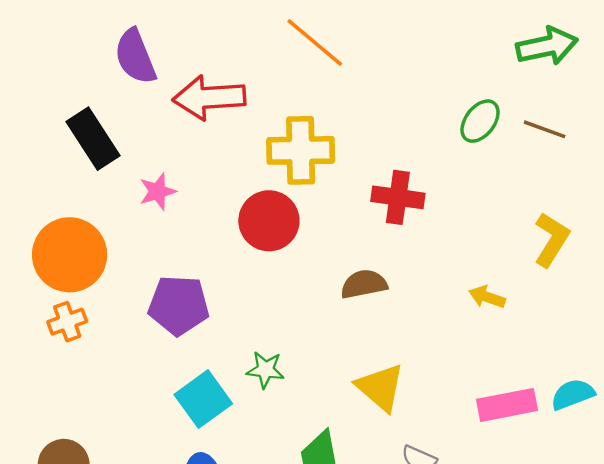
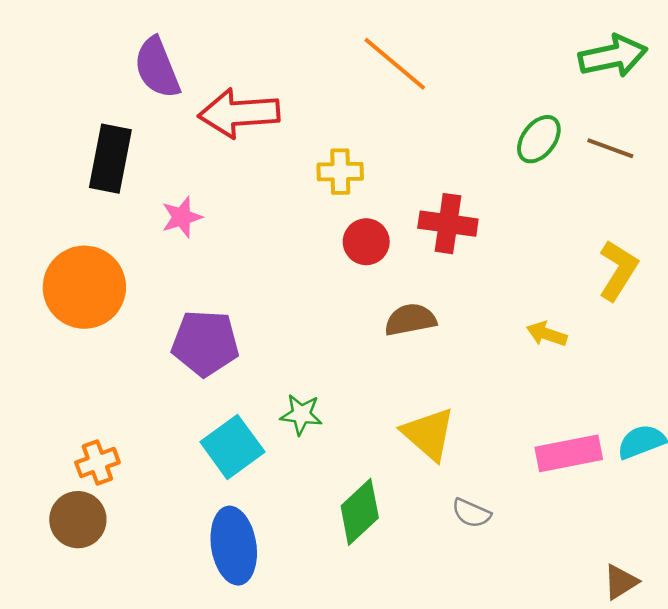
orange line: (315, 43) -> (395, 64), moved
black rectangle: (93, 139) -> (110, 159), turned 44
yellow cross: (301, 150) -> (340, 172), size x0.6
red circle: (269, 221) -> (366, 242), moved, size x0.7
orange cross: (67, 322) -> (97, 462), moved

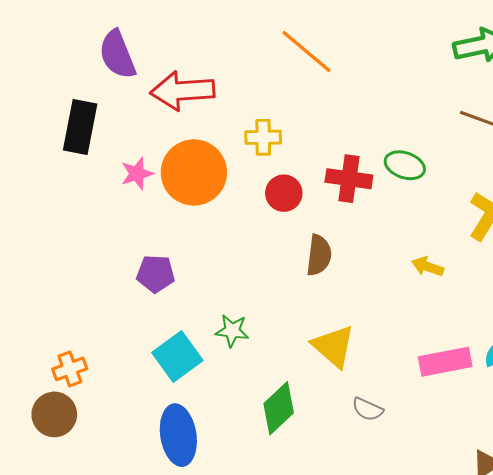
green ellipse: (539, 139) -> (405, 165), moved, turned 72
orange circle: (84, 287) -> (194, 172), moved
brown semicircle: (410, 320) -> (319, 255), turned 108
purple pentagon: (205, 343) -> (156, 274), size x0.7

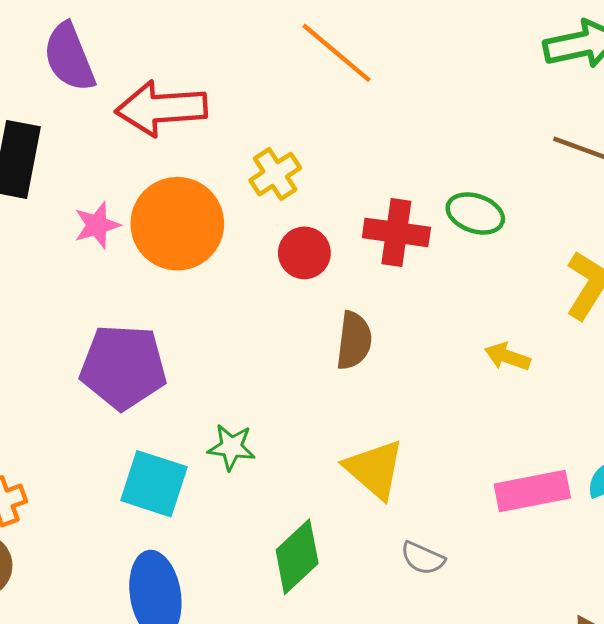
yellow cross: (263, 137) -> (275, 174), turned -32
purple pentagon: (156, 274) -> (123, 367), size x1.6
cyan square: (177, 357) -> (154, 484), turned -36

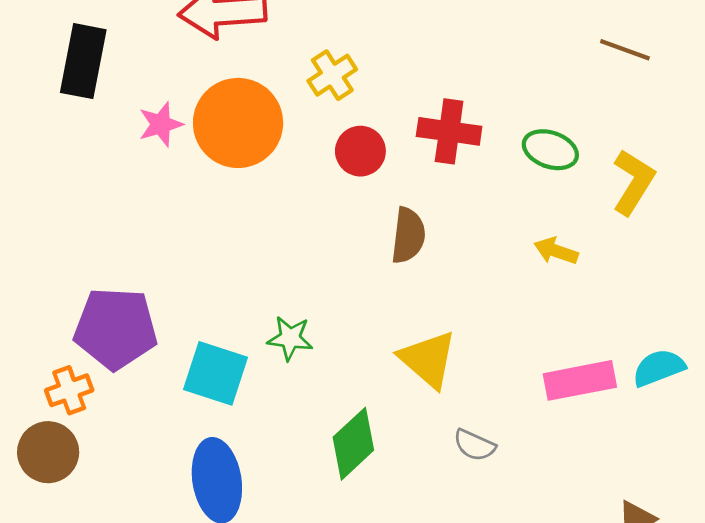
green ellipse: (475, 213) -> (550, 150), moved
purple pentagon: (123, 367) -> (116, 328), moved

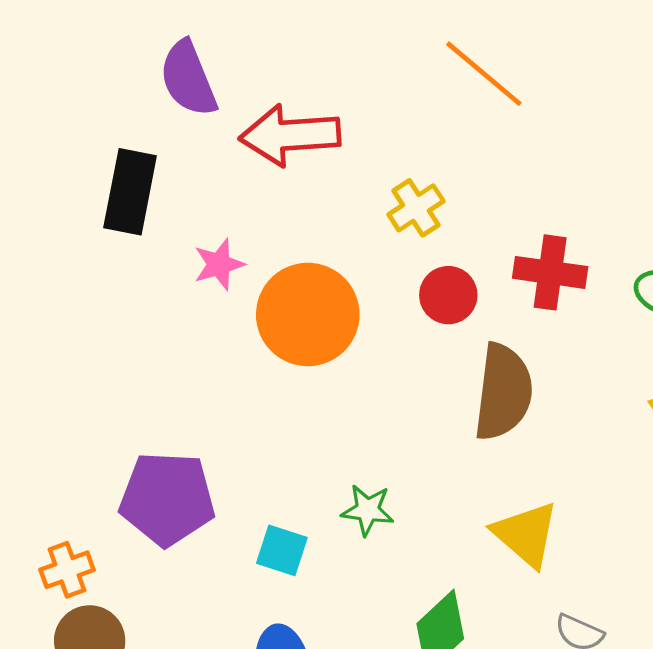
orange circle: (238, 123) -> (308, 314), moved
brown semicircle: (408, 236) -> (503, 392), size x1.5
cyan square: (216, 373) -> (282, 550), size x0.7
orange cross: (69, 390) -> (67, 570), moved

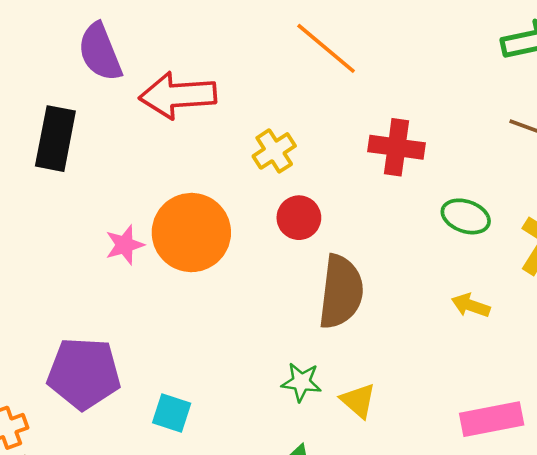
pink star: (219, 264) -> (125, 245), moved
red cross: (550, 272) -> (397, 147), moved
green star: (368, 510) -> (301, 382), moved
yellow triangle: (526, 534) -> (358, 401), size x0.7

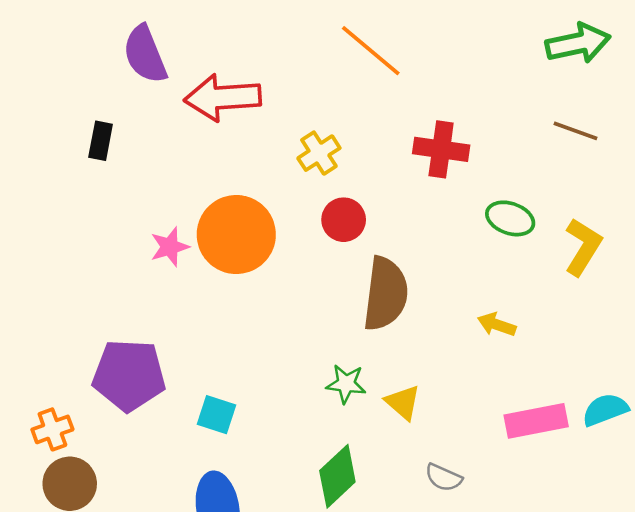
black rectangle: (55, 139) -> (101, 141), size x0.6
yellow arrow: (471, 305) -> (497, 325), moved

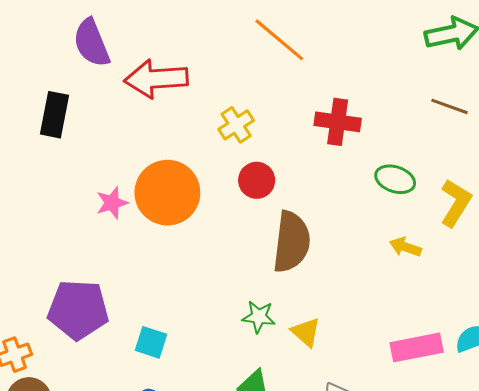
black rectangle: (101, 141) -> (55, 115), size x1.4
yellow arrow: (497, 325) -> (405, 247), moved

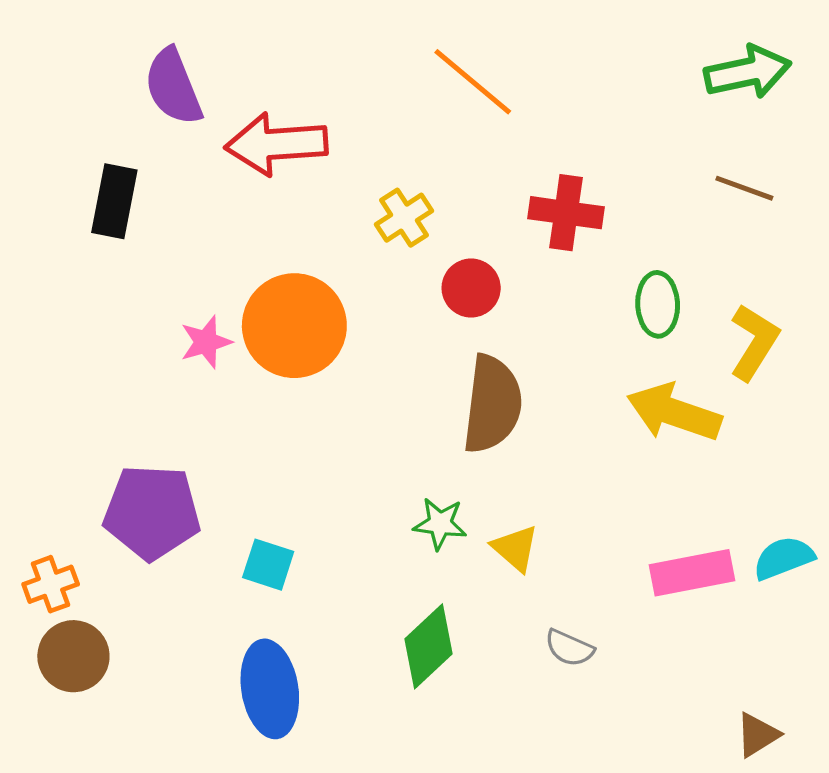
green ellipse: (395, 179) -> (658, 304), turned 69
red circle: (257, 180) -> (471, 288), moved
yellow arrow: (405, 247) -> (674, 412), size x1.8

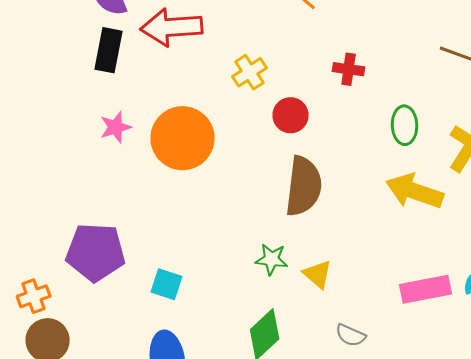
black rectangle: (114, 201) -> (109, 50), moved
red cross: (566, 213) -> (349, 69), size x0.7
pink star: (206, 342) -> (116, 127), moved

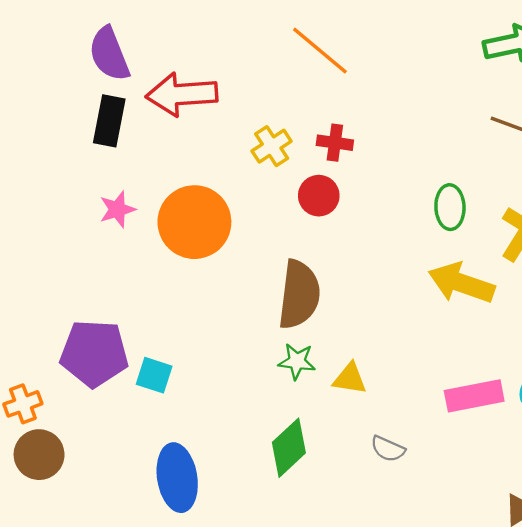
red cross: (349, 69) -> (335, 143), moved
brown semicircle: (304, 186) -> (299, 295), moved
yellow triangle: (318, 274) -> (350, 379), turned -32
cyan square: (167, 284) -> (154, 375), moved

